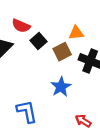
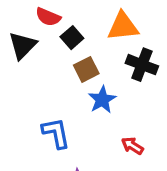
orange triangle: (76, 33) -> (123, 26), size x1.5
brown square: (62, 52) -> (86, 69), moved

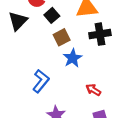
black cross: (142, 65) -> (100, 34), turned -30
blue L-shape: (56, 133) -> (41, 81), turned 50

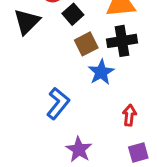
black cross: (100, 34) -> (122, 41), moved
red arrow: (93, 90) -> (129, 115), turned 64

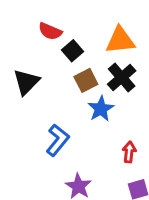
black triangle: (27, 22) -> (26, 82), moved
black cross: (122, 41) -> (122, 78), turned -32

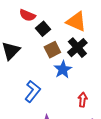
orange triangle: (120, 40) -> (76, 22), turned 30

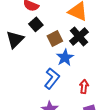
black square: (43, 29) -> (36, 24), moved
blue L-shape: (33, 91) -> (52, 78), moved

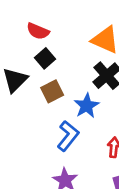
brown square: (55, 38) -> (52, 91), moved

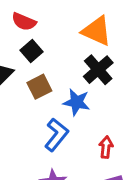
blue star: (87, 106) -> (77, 102), turned -30

